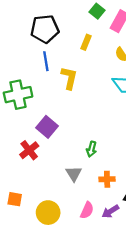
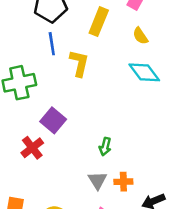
yellow rectangle: (86, 42) -> (99, 22), size x1.5
gray triangle: (74, 174) -> (97, 180), moved

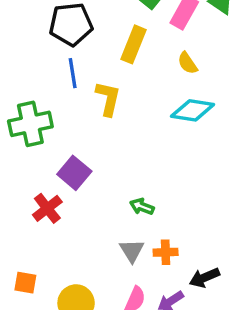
cyan diamond: (144, 72) -> (193, 110), turned -44
green arrow: (105, 147) -> (142, 207), turned 96

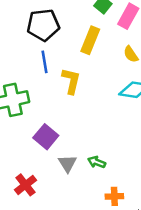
red cross: (47, 208) -> (25, 185), moved
gray triangle: (132, 251) -> (67, 163), moved

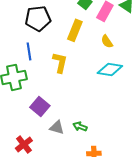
blue line: (45, 62) -> (29, 51), moved
gray triangle: (67, 163) -> (57, 127), turned -42

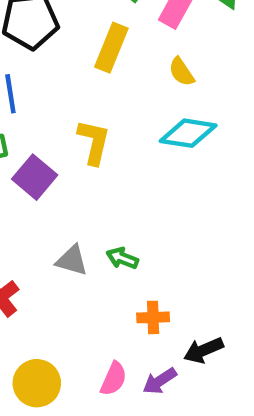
yellow L-shape: (60, 62) -> (94, 142), moved
purple square: (40, 106) -> (35, 177), moved

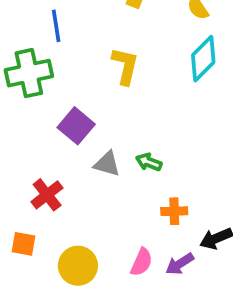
cyan diamond: (188, 133) -> (203, 59), turned -54
purple square: (35, 177) -> (76, 126), moved

